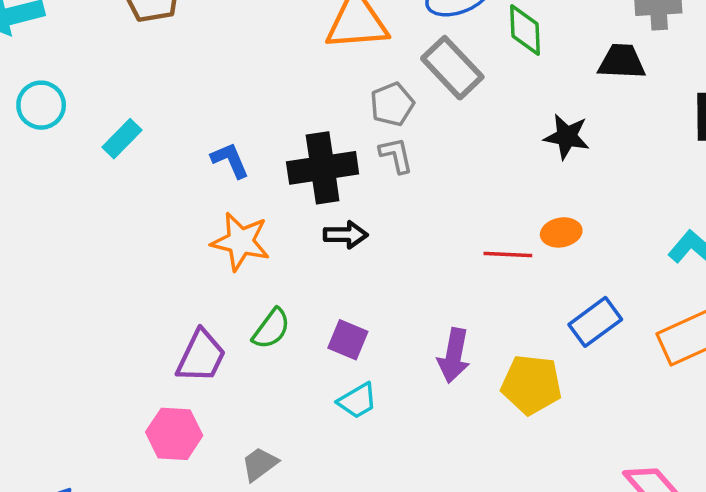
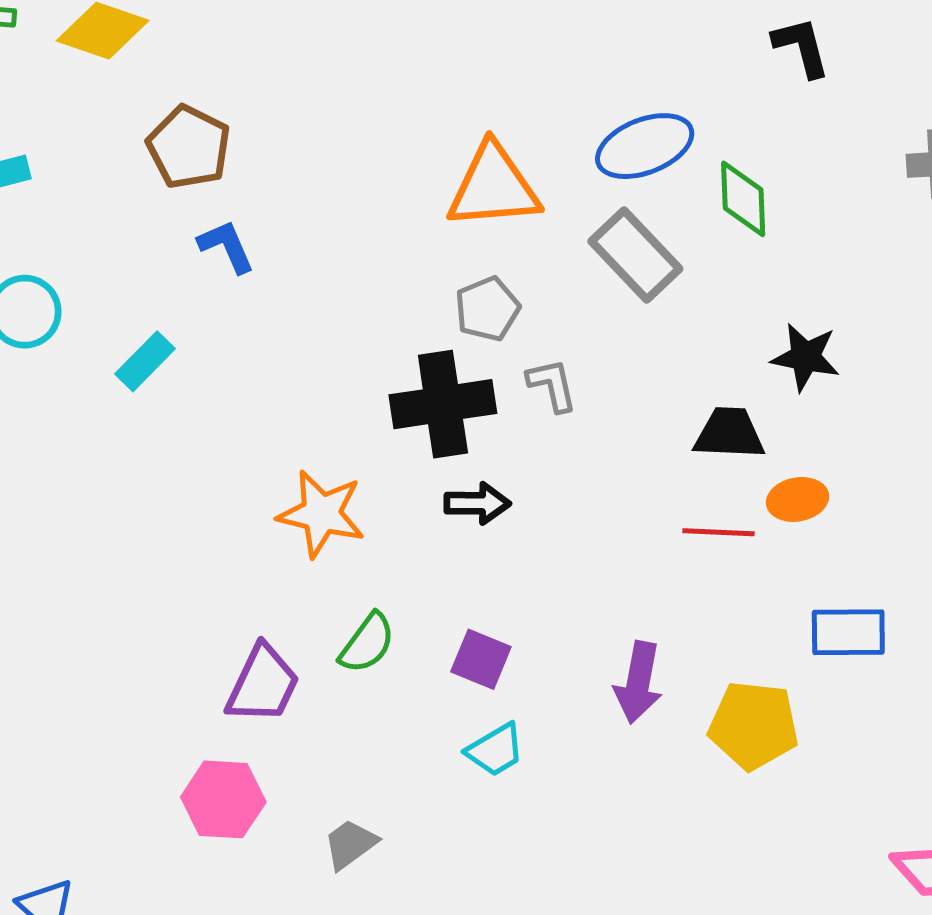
black trapezoid: (622, 62) -> (729, 433), moved
gray pentagon: (392, 104) -> (487, 309), moved
blue L-shape: (230, 160) -> (226, 246), moved
blue rectangle: (595, 322) -> (848, 632), turned 36

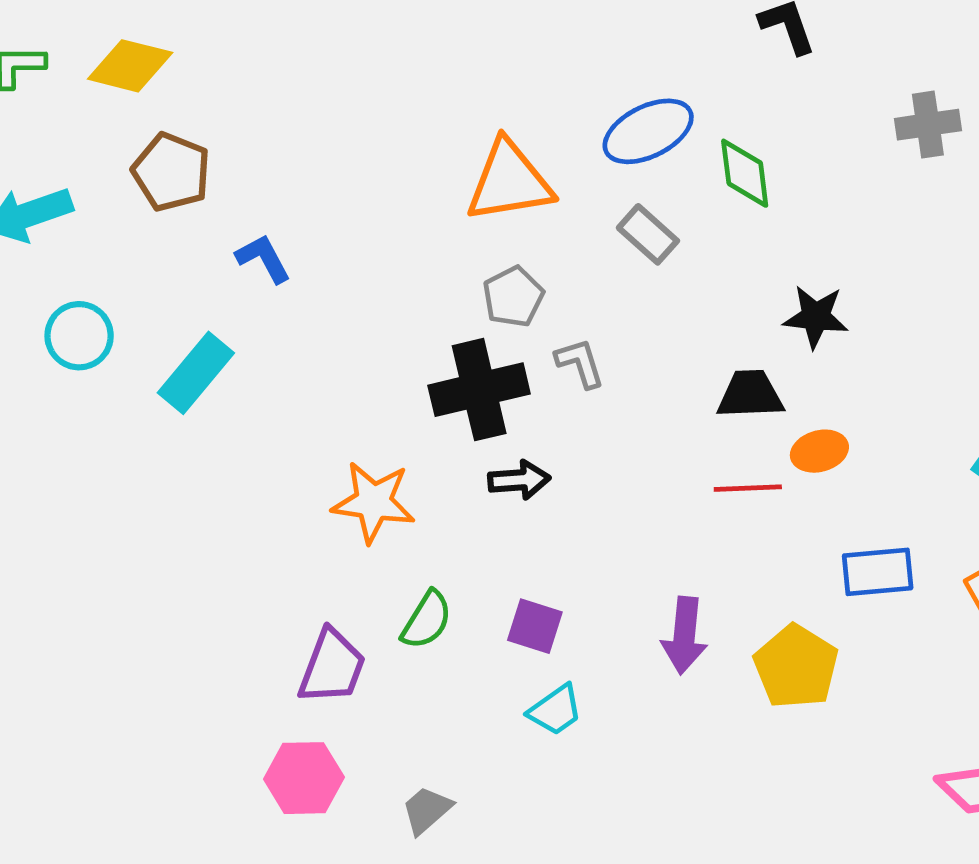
brown pentagon: (189, 147) -> (171, 172), moved
gray rectangle: (635, 255) -> (648, 234), size x0.7
cyan rectangle: (145, 361) -> (196, 373), size x1.4
yellow pentagon: (754, 725) -> (796, 667), turned 30

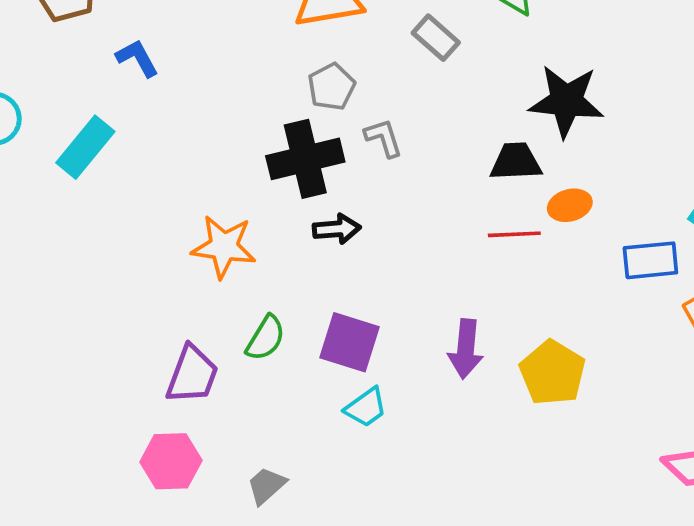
black star: (816, 317) -> (566, 101), size x1.5
blue rectangle: (878, 572) -> (650, 260), moved
purple square: (535, 626) -> (350, 342), size x1.4

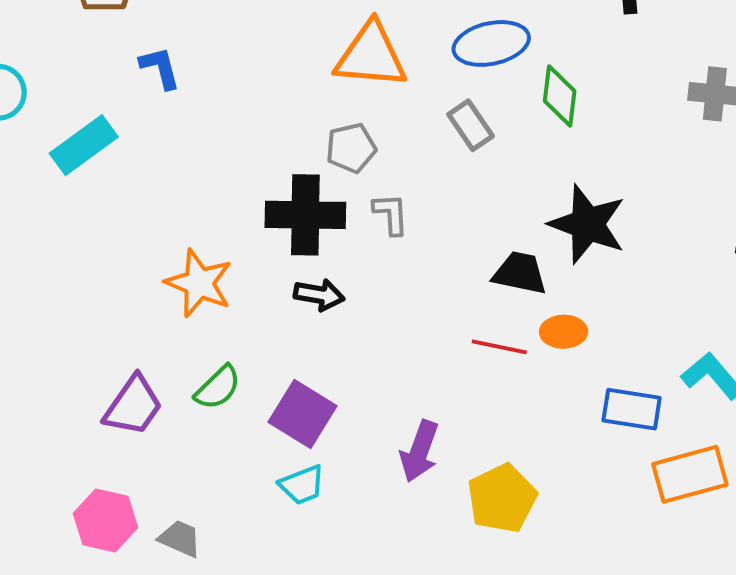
pink hexagon: (171, 461) -> (106, 520), moved
gray trapezoid: (266, 486) -> (180, 539), turned 51

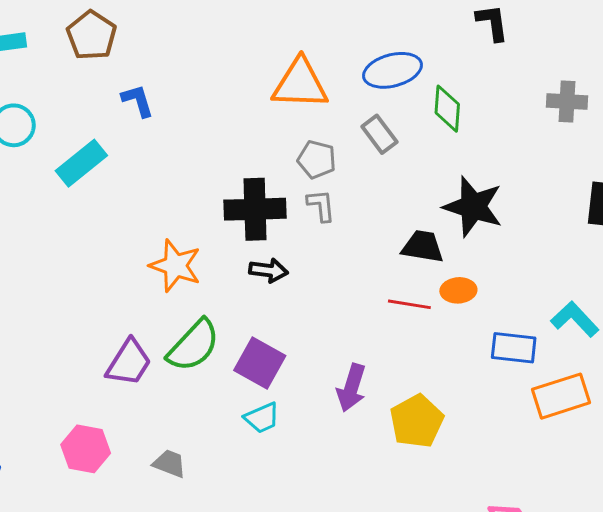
gray pentagon: (351, 148) -> (317, 160), moved, turned 30
green semicircle: (218, 388) -> (193, 346), size x1.5
pink hexagon: (106, 520) -> (86, 449), moved

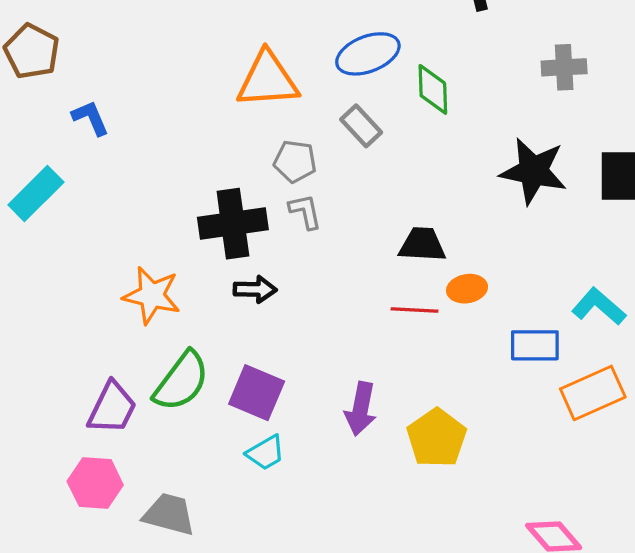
black star: (473, 207) -> (533, 171), moved
pink hexagon: (86, 449) -> (95, 483), moved
gray trapezoid: (169, 464) -> (169, 514), size x1.4

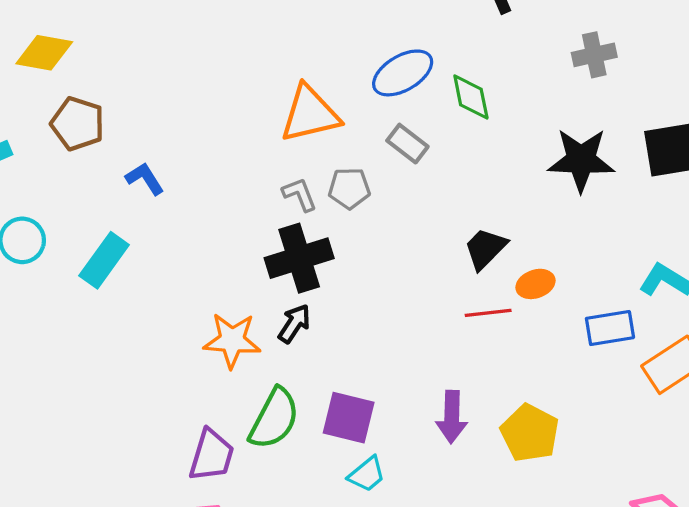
gray L-shape: (305, 211) -> (300, 194), moved
black trapezoid: (422, 245) -> (485, 249), turned -39
black arrow: (255, 289) -> (294, 324), moved, turned -48

